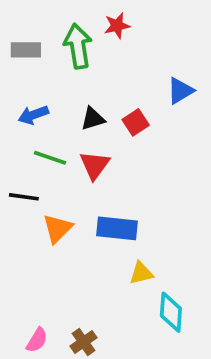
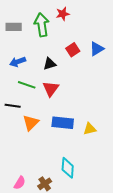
red square: (136, 122) -> (73, 50), moved
yellow triangle: (141, 273) -> (90, 129), moved
cyan diamond: (171, 312) -> (68, 168), moved

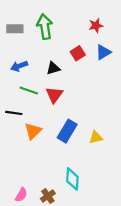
red star: (63, 14) -> (96, 26), moved
blue rectangle: (63, 123) -> (67, 131), turned -65

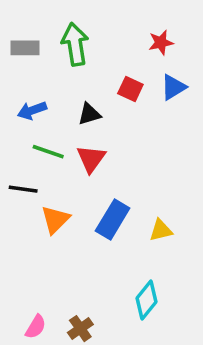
red square: (78, 53) -> (130, 89), turned -32
cyan diamond: (72, 179) -> (147, 300), moved, turned 35

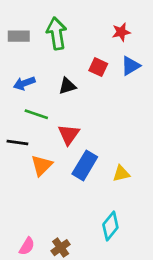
red triangle: (91, 159) -> (69, 134), moved

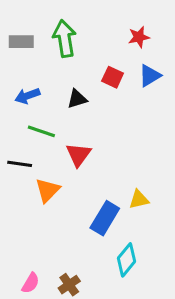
blue rectangle: (85, 165) -> (105, 218), moved

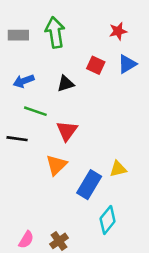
orange triangle: (48, 190) -> (56, 165), moved

